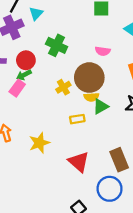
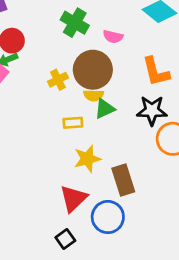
green cross: (57, 45) -> (75, 23), moved
yellow star: (39, 143) -> (87, 159), moved
red triangle: (79, 162) -> (73, 198), moved, turned 30

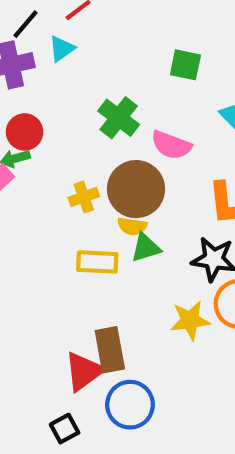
pink semicircle: (113, 37) -> (171, 145), size x1.4
yellow rectangle: (73, 123) -> (97, 262), size x1.4
yellow star: (87, 159) -> (190, 320), moved
brown rectangle: (123, 180) -> (110, 350), moved

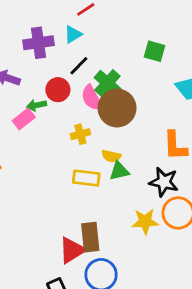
black line: (25, 24) -> (79, 66), moved
red circle: (25, 132) -> (58, 90), moved
pink semicircle: (171, 145) -> (92, 98), moved, turned 36
brown circle: (136, 189) -> (117, 108), moved

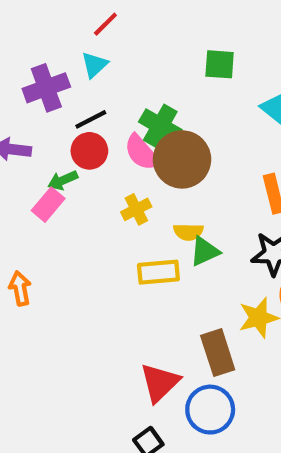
black line: (79, 66) -> (91, 119), moved, turned 30
brown rectangle: (90, 237) -> (218, 353), moved

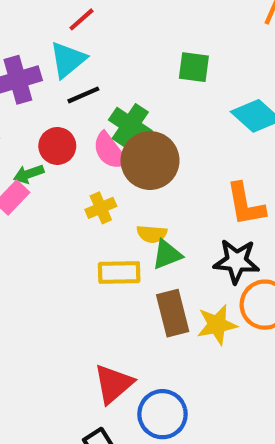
cyan triangle: (94, 65) -> (68, 60), size x1.4
black line: (91, 119) -> (83, 95), moved
brown rectangle: (218, 353) -> (173, 313), moved

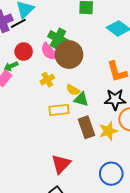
black line: (83, 95) -> (18, 23), moved
yellow semicircle: (152, 234) -> (73, 90), turned 32
green triangle: (167, 255) -> (81, 99), turned 42
blue circle: (162, 414) -> (111, 174), moved

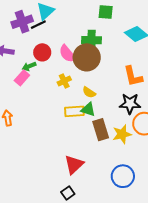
green cross: (58, 38) -> (92, 40), moved, turned -30
green triangle: (81, 99) -> (88, 109), moved

